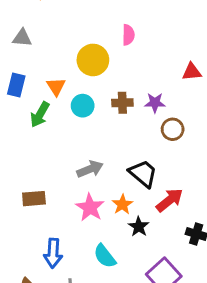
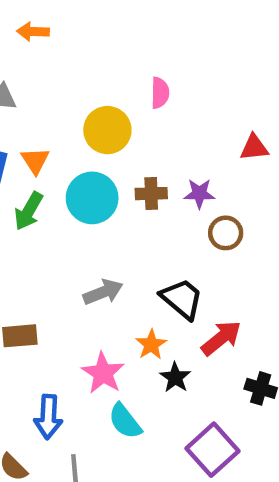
orange triangle: (56, 87) -> (35, 161), moved
cyan circle: (83, 106) -> (92, 198), size x1.5
pink star: (90, 207) -> (103, 373), moved

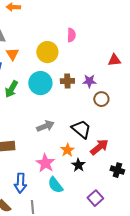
orange triangle: (35, 161) -> (12, 54), moved
purple square: (212, 450) -> (95, 198), size x0.7

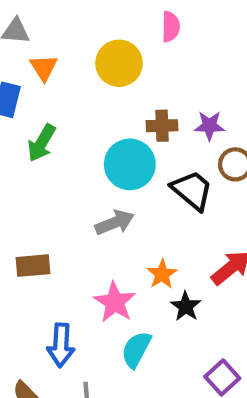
cyan circle: (40, 83) -> (130, 164), moved
black trapezoid: (81, 129) -> (192, 190), moved
cyan semicircle: (55, 185) -> (136, 349), turned 66

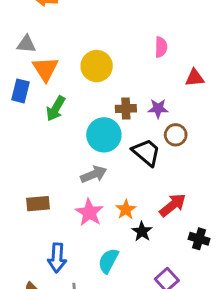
pink semicircle: (171, 27) -> (161, 47), moved
orange triangle: (44, 68) -> (45, 69), size x1.4
green arrow: (42, 143) -> (56, 109), moved
pink star: (115, 302) -> (89, 212), moved

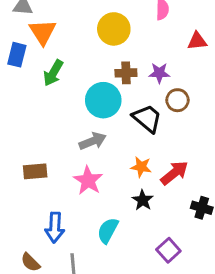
yellow circle: (97, 66) -> (114, 29), moved
orange star: (126, 210) -> (141, 167), moved, turned -30

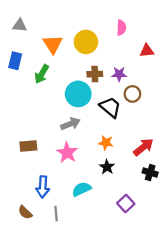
orange triangle: (43, 32) -> (53, 44), moved
red arrow: (174, 173) -> (143, 147), moved
cyan semicircle: (108, 230) -> (82, 189), turned 36

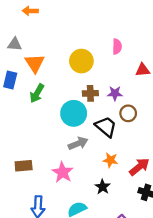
orange triangle: (53, 44) -> (35, 63), moved
gray arrow: (70, 124) -> (78, 143), moved
orange star: (106, 143) -> (110, 160), moved

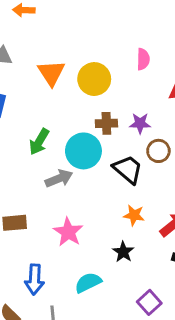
orange triangle: (35, 63) -> (51, 73), moved
green arrow: (37, 93) -> (39, 142), moved
gray arrow: (78, 143) -> (59, 178), moved

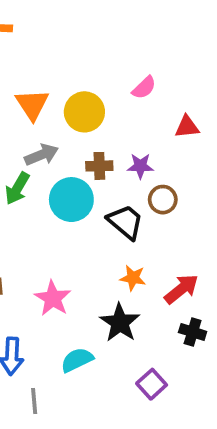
pink semicircle: (143, 59) -> (144, 88), turned 45
gray arrow: (59, 178) -> (42, 155), moved
black star: (123, 252) -> (120, 323), size x1.5

